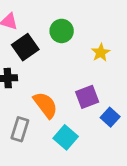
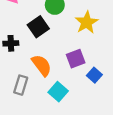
black square: (25, 47) -> (38, 27), moved
yellow star: (101, 53) -> (87, 22), size x1.5

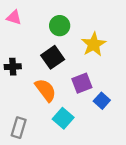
black square: (38, 27) -> (53, 57), moved
gray rectangle: (21, 85) -> (19, 128), moved

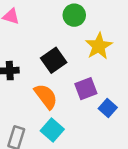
green circle: (60, 26) -> (74, 15), moved
cyan square: (63, 118) -> (52, 130), moved

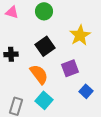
green circle: (74, 15) -> (44, 11), moved
blue square: (108, 108) -> (86, 91), moved

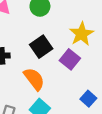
purple square: (70, 68) -> (70, 59), moved, turned -30

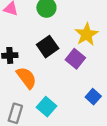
orange semicircle: (34, 79) -> (26, 78), moved

